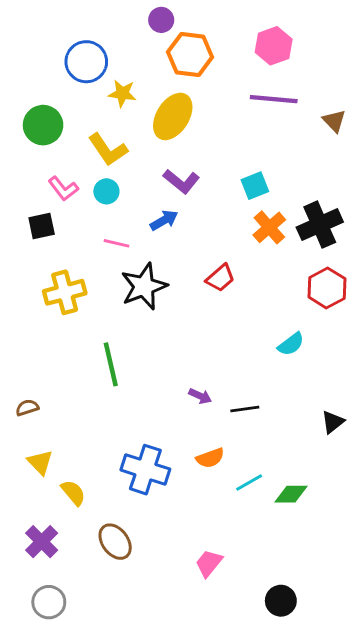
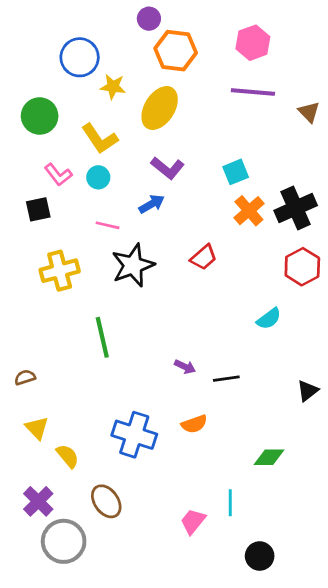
cyan line: (249, 483) -> (230, 503), moved, turned -60
gray circle: (49, 602) -> (64, 541), moved, size x1.4

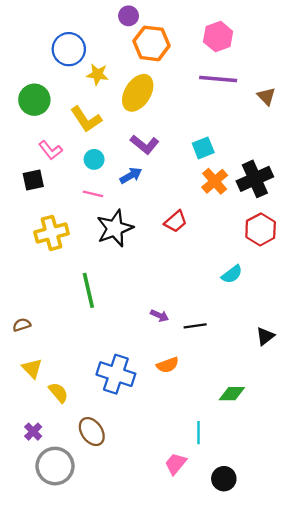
cyan circle: (98, 177) -> (94, 159), moved
purple cross: (38, 501) -> (33, 432), size x0.7
pink trapezoid: (193, 521) -> (176, 464), moved

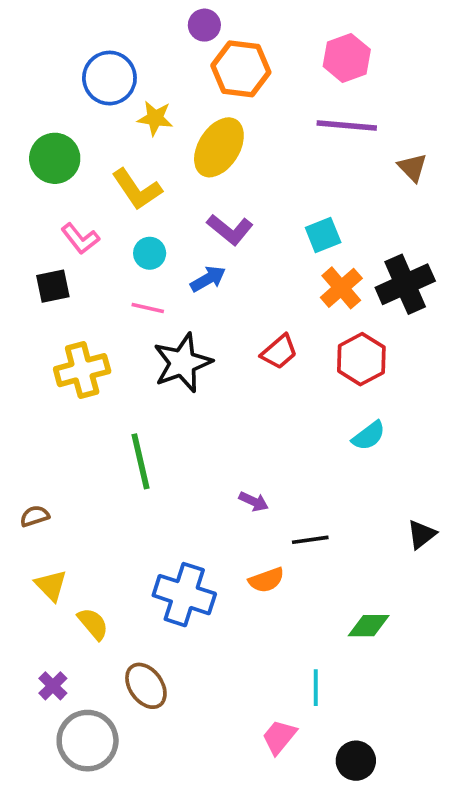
brown triangle: (266, 96) -> (412, 167), moved
red hexagon: (261, 229) -> (361, 359), moved
black line: (195, 326) -> (310, 540), moved

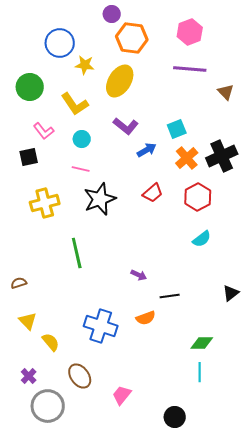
blue arrow: (208, 279) -> (147, 150), moved
cyan line: (316, 688) -> (200, 372), moved
pink trapezoid: (279, 737) -> (122, 395), moved
black circle: (356, 761) -> (175, 417), moved

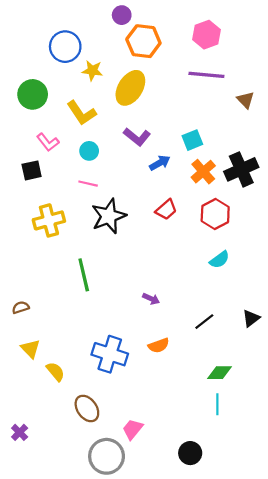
black line: (170, 296) -> (204, 322), moved, turned -30
purple cross: (29, 376) -> (20, 432), moved
gray circle: (48, 406) -> (107, 456), moved

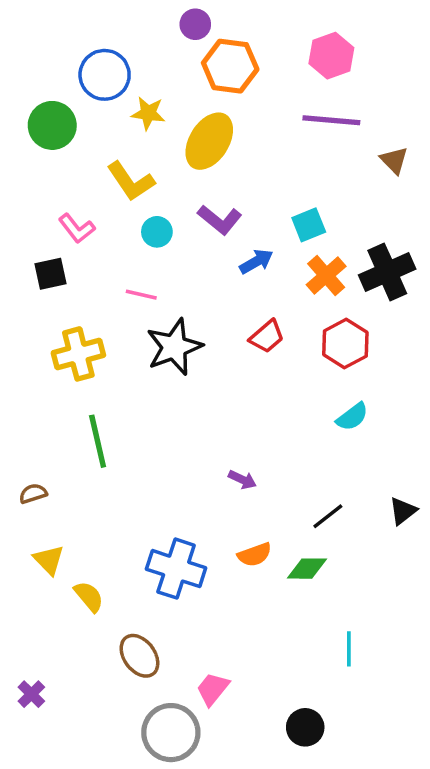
green circle: (33, 94) -> (52, 125), moved
cyan circle: (89, 151) -> (157, 232), moved
green line: (84, 275) -> (98, 441), moved
green diamond: (220, 373) -> (307, 569), moved

